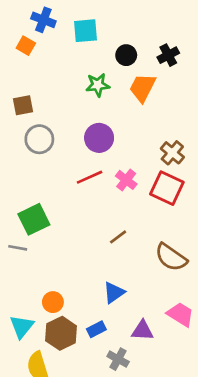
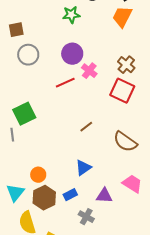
orange trapezoid: (142, 88) -> (122, 17), moved
pink cross: (126, 180) -> (89, 71), moved
gray line: (18, 248) -> (12, 135), turned 72

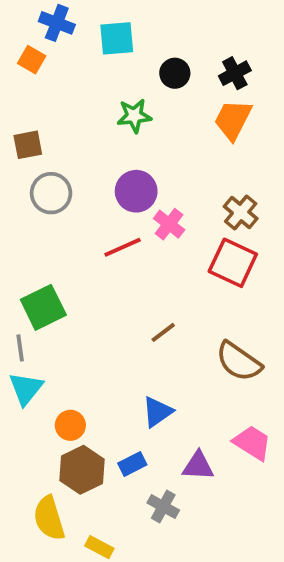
cyan triangle: (15, 193) -> (26, 389), moved

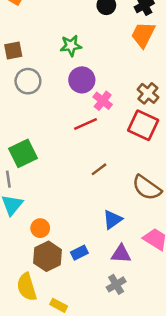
green star: (134, 116) -> (71, 46), moved
red line: (123, 247) -> (86, 124), moved
blue triangle: (157, 412) -> (112, 220), moved
gray cross: (163, 507) -> (116, 284), moved, turned 30

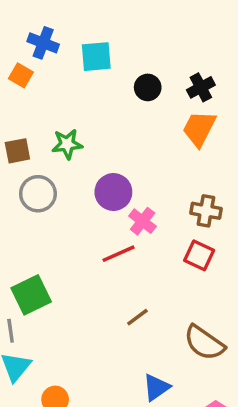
green star: (71, 46) -> (67, 144), moved
brown cross: (148, 93) -> (206, 211), turned -30
red square: (143, 125) -> (199, 255), size x0.7

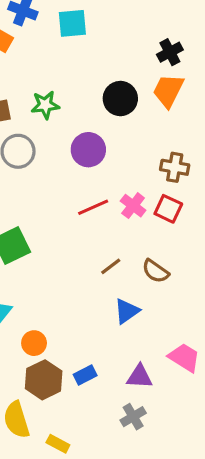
black circle: (148, 87) -> (120, 99), moved, size x1.4
pink cross: (143, 221) -> (133, 206), moved
brown semicircle: (204, 343) -> (155, 271), moved, size x0.7
blue triangle: (156, 387) -> (127, 311), moved

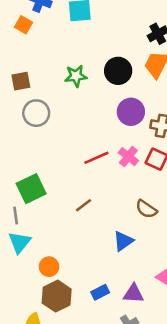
green star: (45, 105) -> (76, 76), moved
purple circle: (88, 150) -> (131, 112), moved
brown line: (111, 266) -> (84, 205), moved
blue rectangle: (85, 375) -> (100, 292), moved

